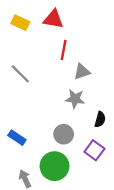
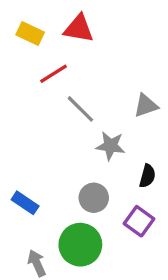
red line: (64, 50) -> (54, 74), moved, turned 48
gray triangle: (82, 72) -> (146, 106), moved
gray line: (20, 74) -> (80, 109), moved

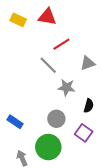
red line: (54, 74) -> (61, 44), moved

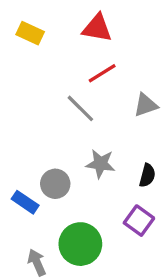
red triangle: (47, 17) -> (97, 28), moved
gray star: (66, 87) -> (100, 164), moved
gray circle: (56, 119) -> (55, 184), moved

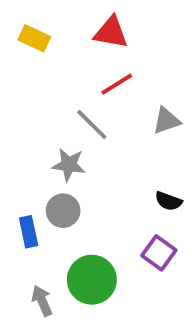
gray star: (100, 164) -> (69, 165), moved
black semicircle: (147, 175) -> (168, 201), turned 95
blue rectangle: (25, 202) -> (29, 232), turned 44

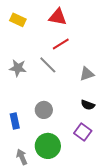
gray triangle: (167, 121) -> (87, 74), moved
gray star: (69, 165) -> (18, 68), moved
gray circle: (63, 211) -> (44, 110), moved

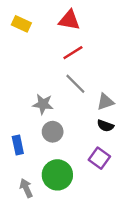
gray line: (48, 65) -> (75, 84), moved
gray star: (18, 68) -> (43, 104), moved
gray triangle: (87, 74) -> (105, 102), moved

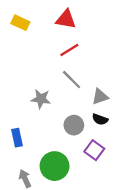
gray circle: (53, 132) -> (74, 125), moved

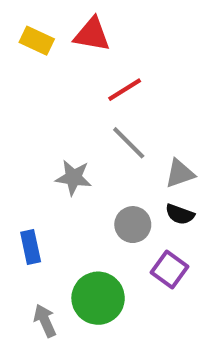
red triangle: (66, 19) -> (92, 34), moved

